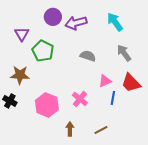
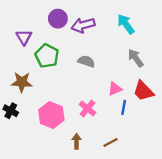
gray semicircle: (88, 56) -> (86, 61), moved

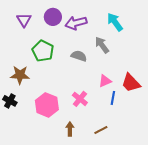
purple triangle: (24, 37) -> (24, 20), moved
gray arrow: (136, 58) -> (102, 45), moved

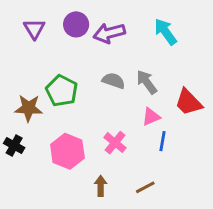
gray arrow: (102, 45) -> (147, 82), moved
green pentagon: (43, 51) -> (62, 91), moved
red trapezoid: (131, 83) -> (188, 102), moved

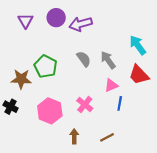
cyan arrow: (165, 32) -> (138, 45), moved
gray semicircle: (114, 81) -> (84, 59), turned 35

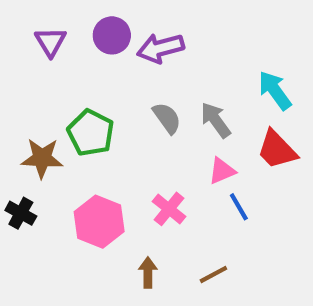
blue line: (120, 103) -> (239, 207), turned -40

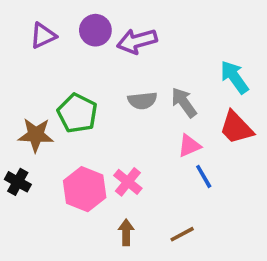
purple triangle: (50, 42) -> (43, 36), turned 36
gray semicircle: (167, 118) -> (142, 101), turned 120
pink cross: (169, 209) -> (128, 182), moved

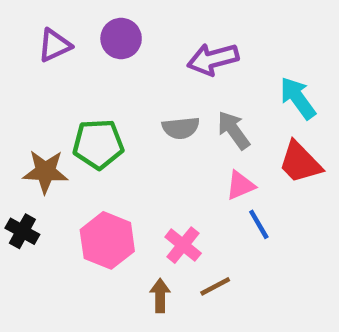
purple arrow: (137, 41) -> (213, 59), moved
green pentagon: (77, 113) -> (98, 144), turned -30
pink cross: (128, 182) -> (183, 245), moved
brown line: (182, 234) -> (215, 286), moved

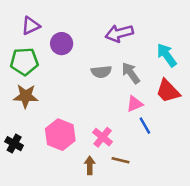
purple circle: (121, 38) -> (62, 44), moved
green pentagon: (98, 144) -> (24, 62), moved
black cross: (22, 231) -> (14, 144), moved
brown line: (215, 286) -> (121, 160), turned 42

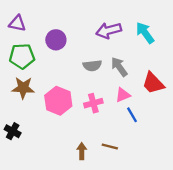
purple triangle: (31, 26) -> (17, 23), moved, turned 36
cyan arrow: (167, 55) -> (145, 33), moved
pink hexagon: (60, 135) -> (58, 101), moved
pink cross: (103, 137) -> (93, 103), moved, turned 36

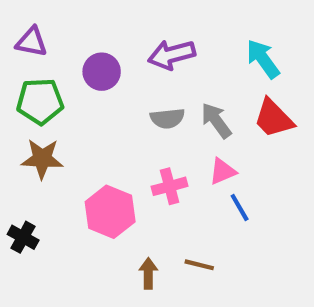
purple arrow: (109, 30) -> (172, 55), moved
red trapezoid: (153, 83) -> (274, 118), moved
pink hexagon: (58, 101) -> (110, 212), moved

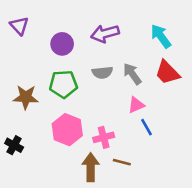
purple triangle: (32, 42) -> (19, 26), turned 36
green pentagon: (40, 101) -> (63, 84), moved
pink cross: (170, 186) -> (104, 137), moved
brown arrow: (148, 273) -> (91, 167), size x1.5

